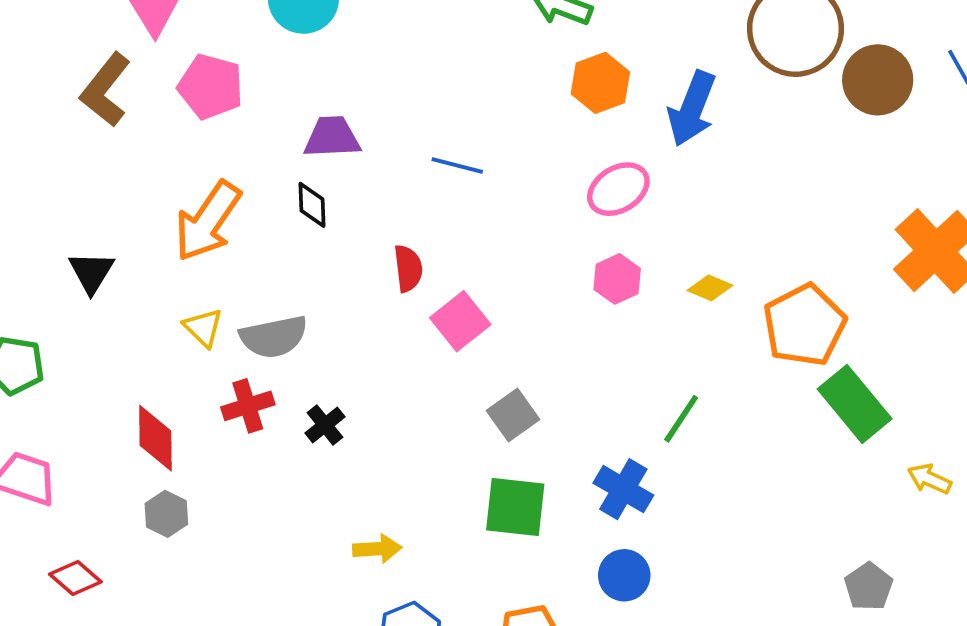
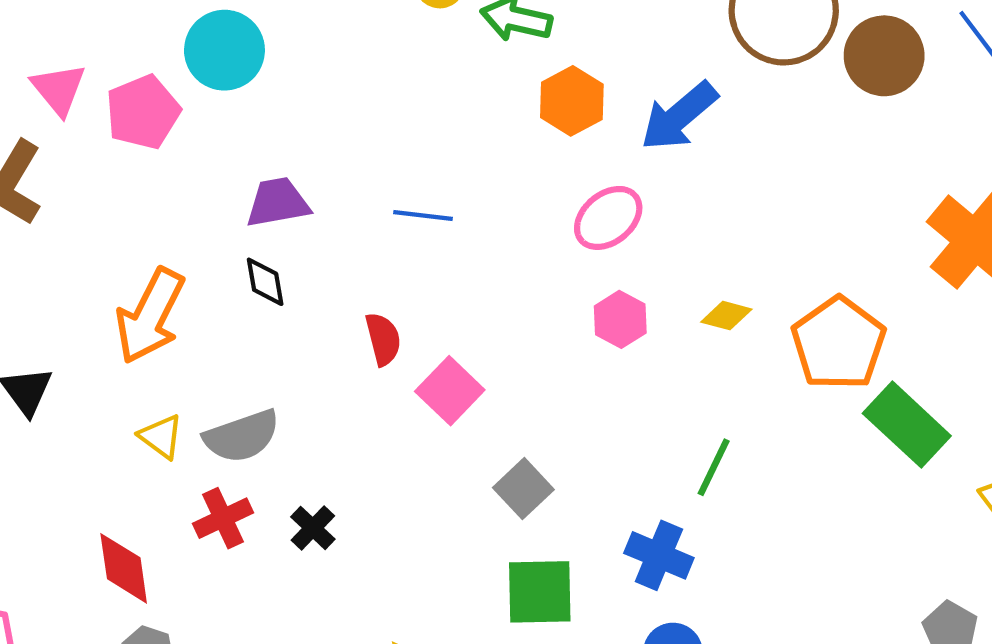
pink pentagon: (211, 87) -> (143, 112), moved, turned -30
blue arrow: (692, 109) -> (679, 116), turned 36

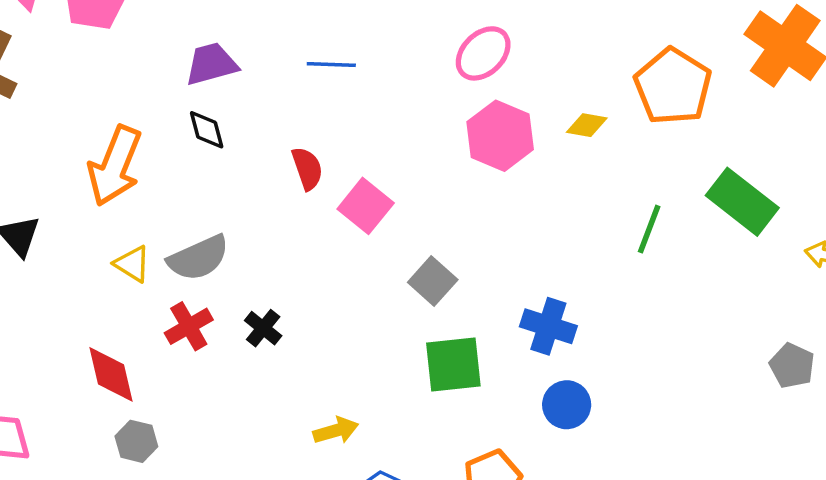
pink hexagon: (620, 319) -> (500, 136), size x1.5
orange pentagon: (839, 343) -> (673, 86), moved
green line: (714, 467) -> (649, 229), moved

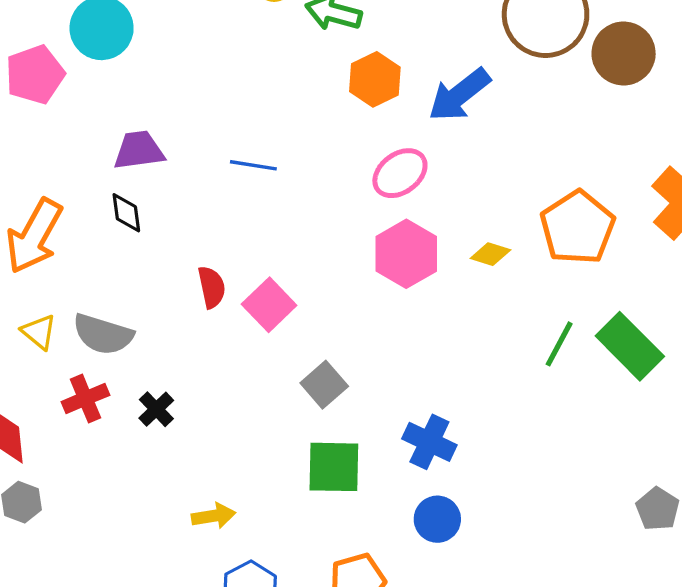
red semicircle: (307, 168) -> (212, 287), moved
green line: (649, 229) -> (559, 344), moved
gray semicircle: (198, 258) -> (103, 334), turned 34

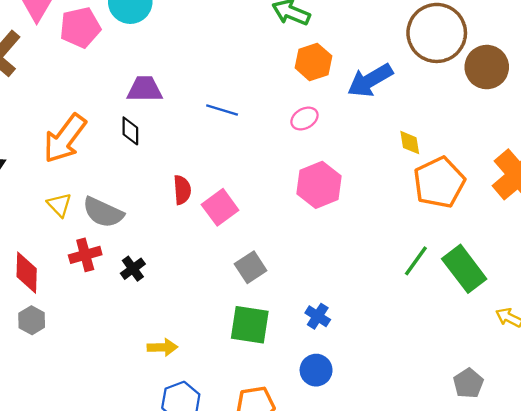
pink ellipse: (400, 173) -> (304, 118), moved, size x0.7
yellow diamond: (490, 254) -> (410, 143), moved, turned 56
blue cross: (429, 442) -> (318, 316), size x0.7

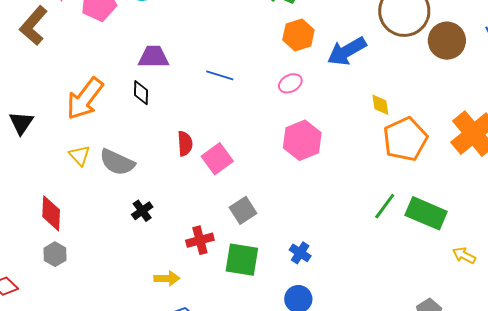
red cross: (85, 255) -> (200, 240), moved
green rectangle: (464, 269) -> (426, 213), turned -30

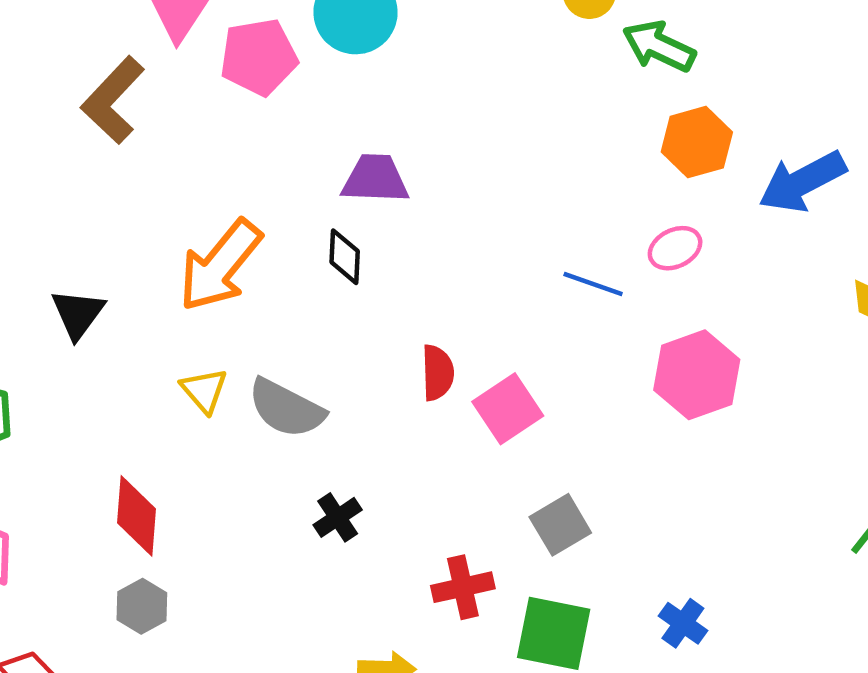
blue line: (220, 75) -> (593, 284), moved

